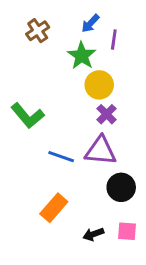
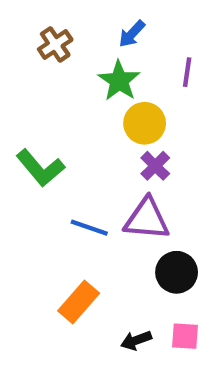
purple line: (114, 40) -> (187, 72), moved

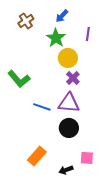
black circle: (177, 272) -> (69, 128), moved
orange rectangle: (79, 302) -> (37, 156), moved
black arrow: (136, 340) -> (66, 170), moved

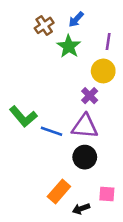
brown cross: (26, 21) -> (44, 25), moved
yellow circle: (68, 58) -> (103, 71), moved
green L-shape: (19, 79) -> (23, 116), moved
orange rectangle: (37, 156) -> (59, 192), moved

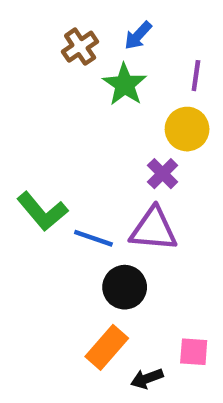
black circle: (85, 157) -> (125, 287), moved

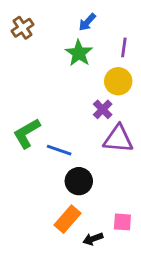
brown cross: (80, 47) -> (23, 28), moved
green L-shape: (42, 211) -> (27, 133), turned 100
purple triangle: (154, 229) -> (118, 139), moved

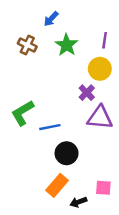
blue arrow: (87, 22) -> (51, 19), moved
brown cross: (23, 28) -> (27, 45), moved, turned -30
blue line: (59, 150) -> (50, 127), turned -30

